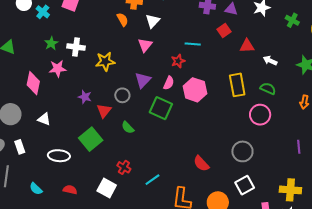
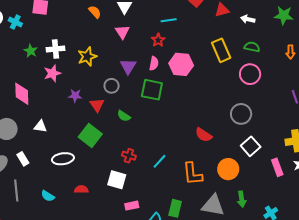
pink star: (58, 69) -> (52, 73), moved

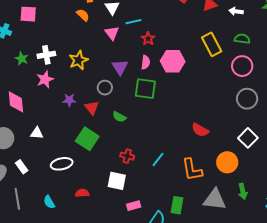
cyan line: (169, 20) -> (133, 22), moved
gray circle: (241, 114) -> (247, 99), moved
cyan semicircle: (48, 196) -> (49, 202), turned 32

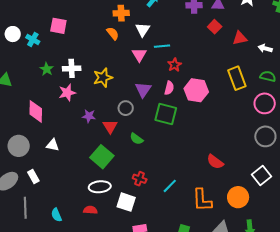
white ellipse: (62, 164) -> (100, 187), moved

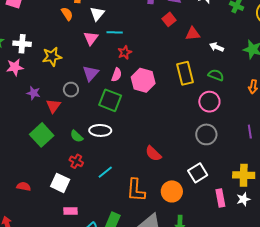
green semicircle: (136, 139) -> (77, 136), moved
white ellipse: (100, 187) -> (100, 130), moved

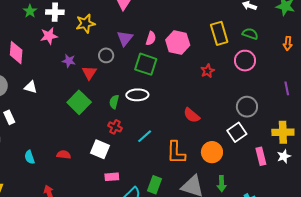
red star: (125, 52) -> (208, 71), moved
gray circle: (206, 134) -> (247, 107), moved
green semicircle: (77, 136) -> (114, 102), turned 64

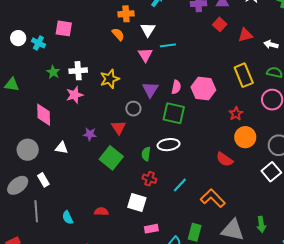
purple star: (69, 61) -> (90, 134), moved
orange circle: (212, 152) -> (245, 137), moved
orange L-shape: (176, 153) -> (213, 198), turned 140

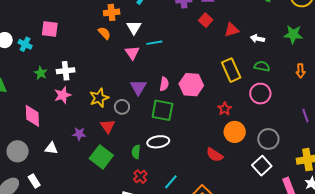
yellow star: (110, 79) -> (99, 98), moved
red cross: (149, 179) -> (140, 177), turned 32

